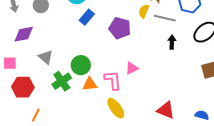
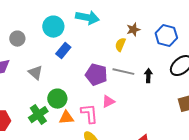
gray line: (165, 18) -> (123, 72), moved
purple pentagon: (120, 28) -> (96, 75), moved
gray triangle: (46, 57) -> (35, 73), moved

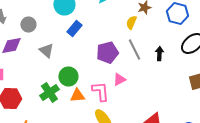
gray circle: (17, 39) -> (28, 24), moved
gray line: (123, 72) -> (134, 50), turned 50
purple pentagon: (96, 75) -> (107, 52), turned -30

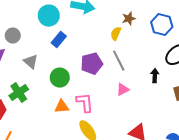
black arrow: (159, 54) -> (155, 76), moved
green circle: (68, 76) -> (60, 78), moved
pink triangle: (119, 80) -> (123, 90), moved
green cross: (49, 92) -> (19, 93), moved

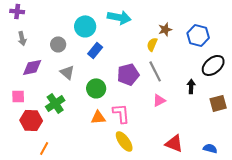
gray circle: (13, 36) -> (58, 44), moved

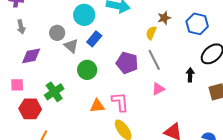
gray triangle: (67, 72) -> (71, 46), moved
purple pentagon: (128, 74) -> (127, 63), turned 30
green circle: (96, 88) -> (87, 70), moved

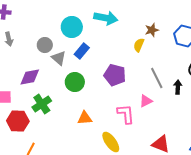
purple diamond: (31, 56) -> (30, 77), moved
gray line: (154, 60) -> (157, 78), moved
pink L-shape: (120, 102) -> (126, 114), moved

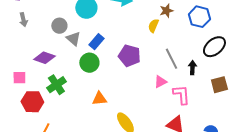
blue rectangle: (82, 51) -> (96, 42), moved
purple diamond: (30, 77) -> (44, 58), turned 30
pink L-shape: (126, 114) -> (181, 95), moved

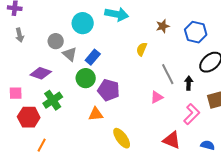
yellow semicircle: (153, 26) -> (142, 49), moved
purple pentagon: (129, 56) -> (109, 90), moved
pink L-shape: (181, 95) -> (192, 114), moved, turned 50

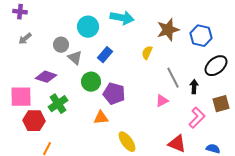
brown star: (163, 26) -> (168, 30), size x1.6
gray arrow: (20, 35) -> (25, 39), turned 64
blue rectangle: (93, 57) -> (105, 55), moved
pink square: (16, 93) -> (21, 97), size x1.6

